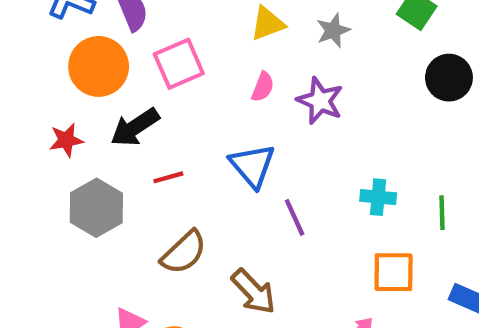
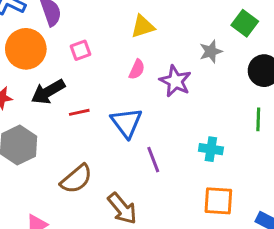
gray star: (333, 30) -> (211, 51), moved
pink square: (179, 64) -> (81, 50), size x0.6
red line: (168, 177) -> (79, 112), moved
green line: (442, 213) -> (258, 119), moved

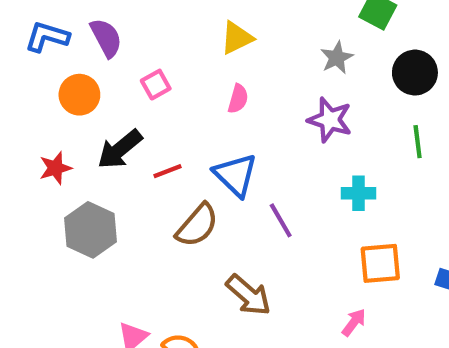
orange circle: (26, 49) -> (79, 95), size x0.7
purple star: (175, 81) -> (330, 120), moved
brown semicircle: (76, 179) -> (197, 225), moved

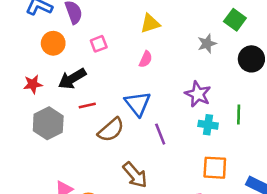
purple star: (330, 120) -> (198, 94), moved
green line: (418, 142) -> (239, 114), moved
red line: (167, 171) -> (87, 106), moved

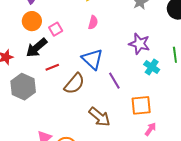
orange circle: (53, 43) -> (32, 21), moved
pink square: (99, 44) -> (56, 29), moved
cyan cross: (208, 125) -> (152, 67), turned 35
orange square: (215, 168) -> (141, 105), moved

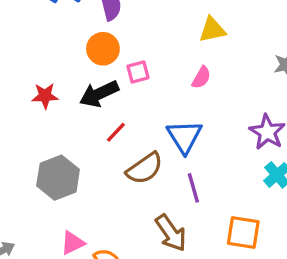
red line: (52, 67) -> (116, 132), turned -40
purple line: (114, 81) -> (193, 188), moved
gray hexagon: (23, 87) -> (58, 178), moved

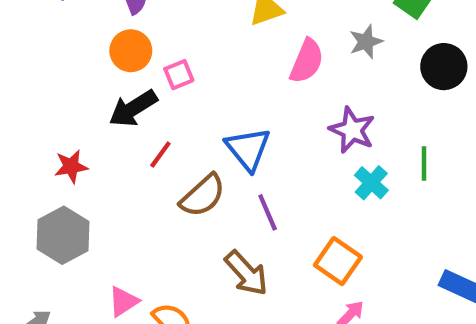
pink semicircle: (201, 78) -> (307, 61), moved, size x1.5
red star: (45, 96) -> (71, 166), moved
gray hexagon: (58, 178) -> (63, 235), moved
orange square: (243, 233) -> (338, 261), turned 33

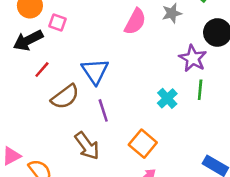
pink square: (179, 75) -> (57, 23), turned 36
purple star: (352, 130) -> (193, 58), moved

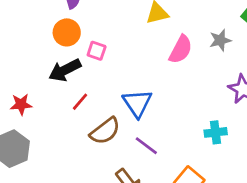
cyan cross: (167, 98) -> (216, 132), turned 36
purple line: (103, 110) -> (146, 146), turned -35

